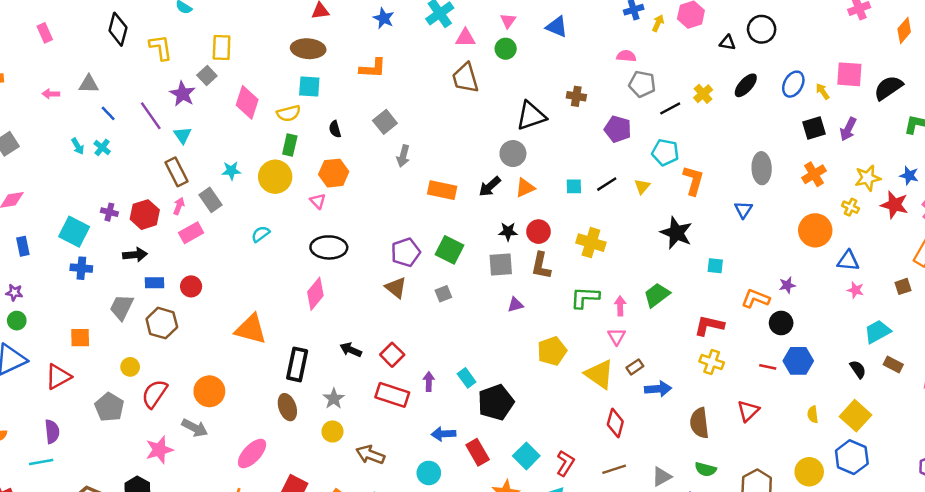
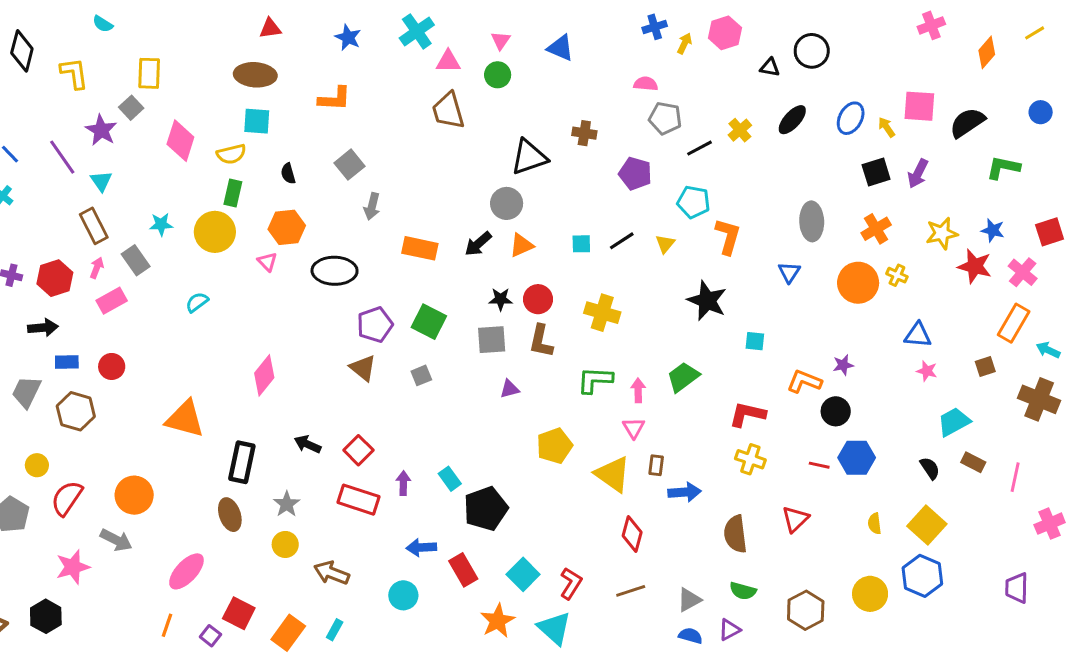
yellow cross: (851, 207) -> (897, 275), moved
orange circle: (815, 230) -> (858, 283), moved
black ellipse: (329, 247) -> (335, 271), moved
brown rectangle: (635, 367) -> (656, 465), turned -49

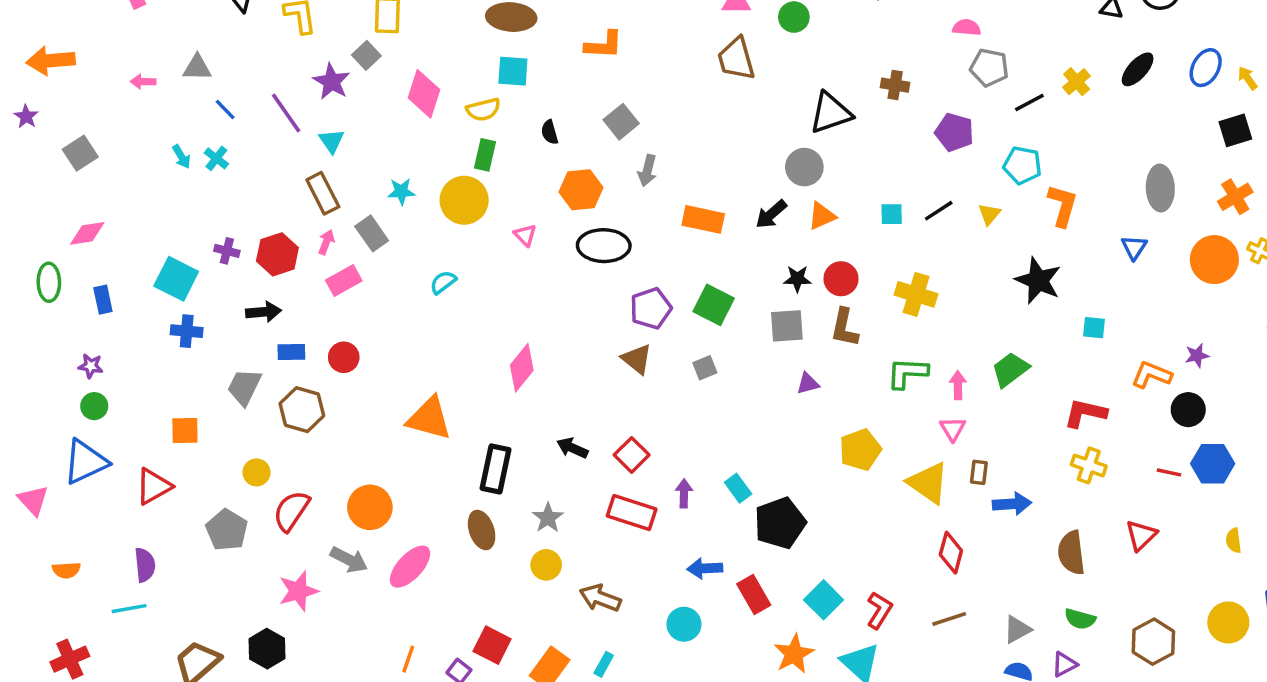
orange hexagon: (287, 227) -> (581, 190), moved
pink ellipse: (186, 571) -> (410, 567), moved

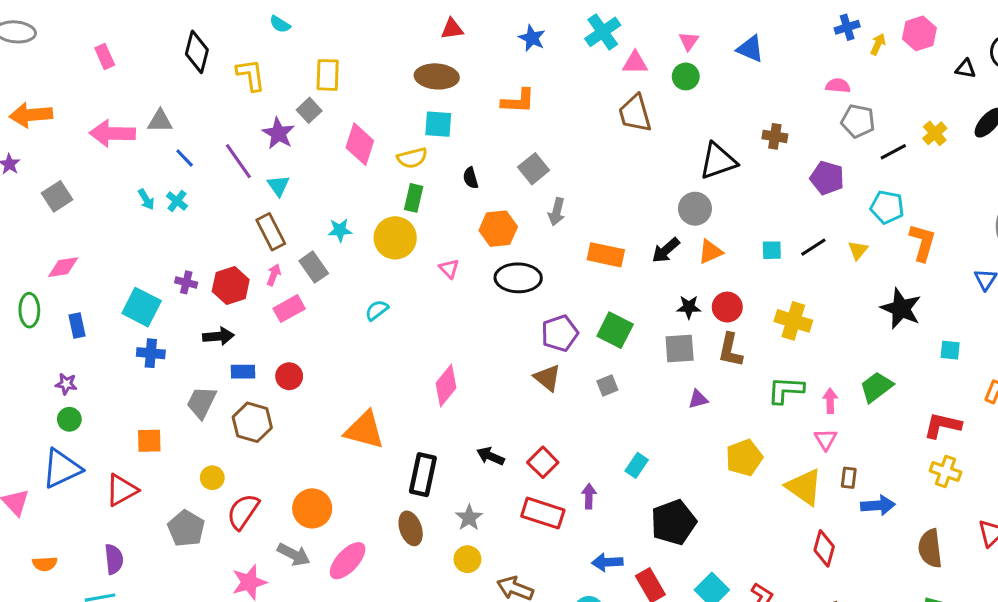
pink arrow: (143, 82) -> (112, 133), size x2.0
cyan rectangle: (738, 488) -> (637, 465), moved, turned 70

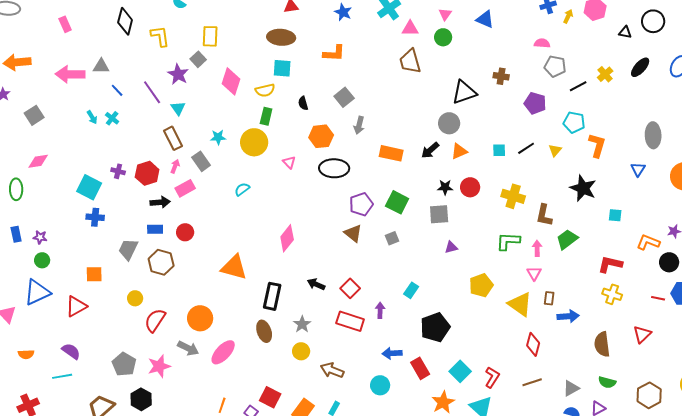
blue rectangle: (77, 326) -> (16, 234), moved
black arrow: (218, 336) -> (160, 202), moved
brown L-shape: (730, 350) -> (544, 215), moved
gray pentagon: (186, 528) -> (124, 364), moved
purple semicircle: (114, 559) -> (71, 351), turned -48

